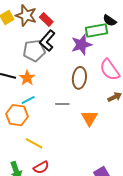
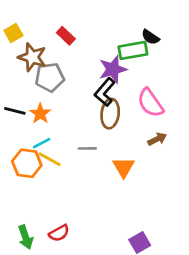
brown star: (26, 15) -> (32, 57), moved
black L-shape: (47, 41) -> (105, 92), moved
yellow line: (34, 143) -> (50, 159), moved

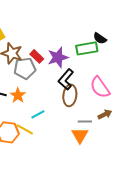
red rectangle: (66, 36) -> (37, 56), moved
purple star: (113, 69) -> (58, 57), moved
cyan line: (42, 143) -> (38, 114), moved
gray line: (87, 148) -> (85, 121), moved

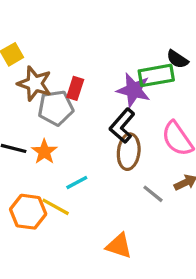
red rectangle: (37, 56) -> (75, 88), turned 64
purple star: (58, 57) -> (134, 90), moved, turned 30
gray line: (85, 121) -> (153, 194), turned 40
orange triangle: (80, 135) -> (119, 246), moved, turned -42

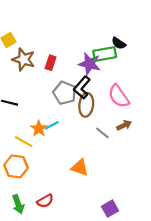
gray pentagon: (56, 108) -> (65, 93), moved, turned 30
orange star: (44, 152) -> (39, 129), moved
yellow line: (56, 207) -> (24, 142), moved
orange hexagon: (28, 212) -> (16, 166), moved

